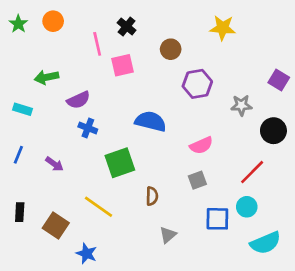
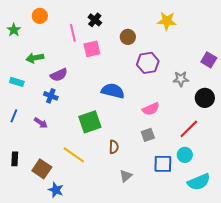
green star: (18, 24) -> (14, 30), moved
blue cross: (88, 128) -> (51, 96), moved
blue star: (86, 254) -> (56, 190), moved

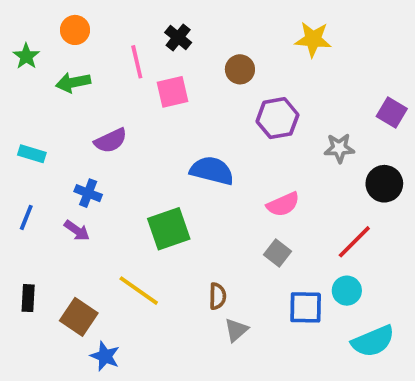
green arrow: (35, 58) -> (73, 82), moved
blue cross: (51, 96) -> (88, 193), moved
gray square: (148, 135) -> (277, 253), turned -32
brown semicircle: (114, 147) -> (217, 296), moved

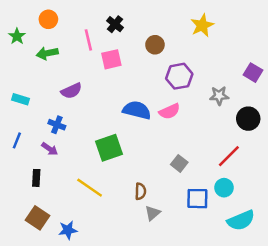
yellow star: (313, 39) -> (202, 25), turned -30
pink semicircle: (283, 204) -> (170, 111), moved
black rectangle: (28, 298) -> (36, 178), moved
brown square: (79, 317) -> (38, 218), moved
blue star: (105, 356) -> (68, 230), turned -30

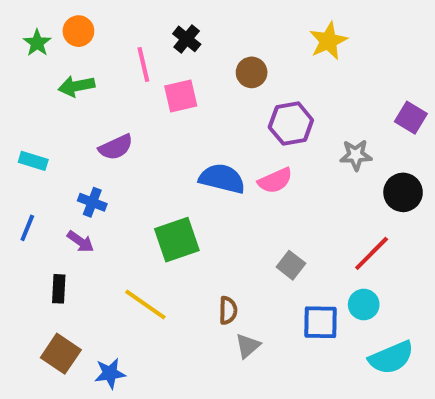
green star: (17, 36) -> (37, 43), moved

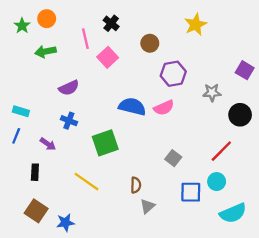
pink square: (181, 96) -> (108, 57), turned -30
cyan rectangle: (33, 161) -> (21, 111), moved
blue cross: (92, 202) -> (69, 121), moved

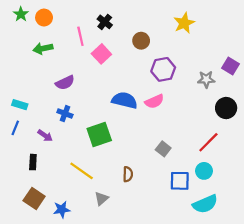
green star: (22, 26) -> (21, 14), moved
gray star: (212, 92) -> (206, 79), moved
gray triangle: (147, 206) -> (101, 198), moved
cyan semicircle: (233, 213) -> (205, 204), moved

